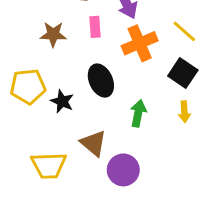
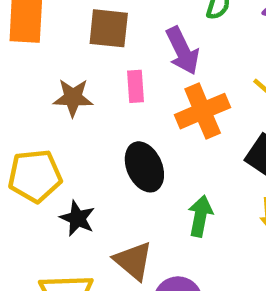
black star: (62, 101) -> (77, 218), moved

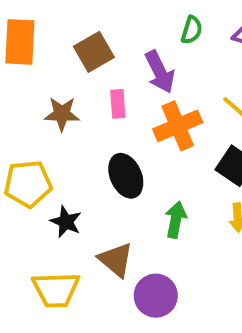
brown square: (109, 28) -> (94, 52), turned -36

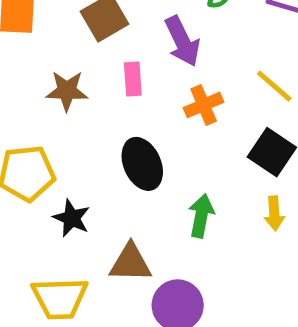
orange cross: (178, 126) -> (204, 105), size x0.7
brown triangle: (116, 260) -> (130, 263), turned -39

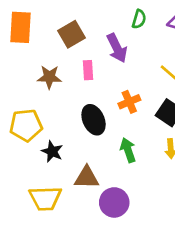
orange cross: (204, 105) -> (129, 102), moved
green arrow: (201, 216) -> (128, 150), turned -30

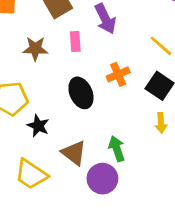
green arrow: (128, 150) -> (117, 149), moved
brown triangle: (87, 178) -> (74, 153), turned 36
yellow trapezoid: (45, 198) -> (31, 174), turned 36

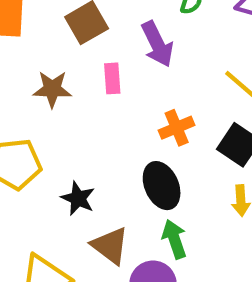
black ellipse: (81, 93) -> (162, 186), moved
black star: (38, 126) -> (78, 198), moved

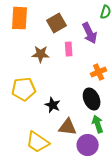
brown triangle: (110, 246) -> (68, 127), turned -30

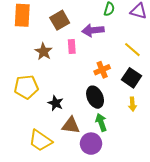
purple arrow: (90, 33) -> (93, 30), turned 110
brown star: (41, 54) -> (43, 52), turned 30

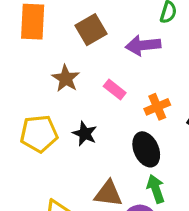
pink rectangle: (72, 47) -> (115, 89), moved, turned -48
black star: (56, 103) -> (85, 134), moved

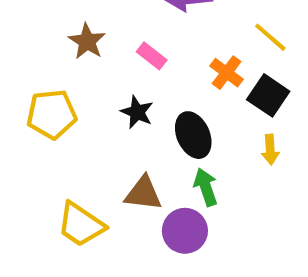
orange cross: (157, 107) -> (227, 73), moved, turned -30
black star: (85, 134) -> (137, 112), moved

